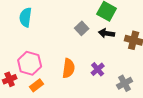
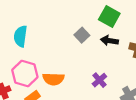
cyan semicircle: (26, 17) -> (20, 36), moved
orange semicircle: (69, 68) -> (53, 79), moved, turned 84

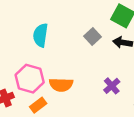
cyan semicircle: (20, 36) -> (41, 35), moved

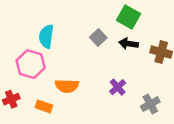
pink hexagon: (30, 79) -> (31, 64), moved
orange rectangle: (38, 105) -> (44, 106), turned 56

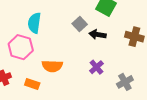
black arrow: (129, 44) -> (98, 35), moved

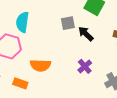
gray square: (80, 24) -> (68, 23), turned 32
black arrow: (98, 35) -> (86, 34), turned 35

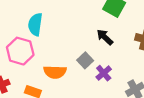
gray square: (68, 23) -> (85, 60), moved, turned -32

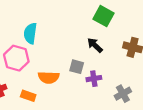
gray square: (85, 60) -> (77, 67), turned -32
purple cross: (104, 73) -> (94, 79), turned 32

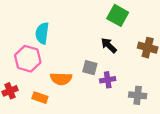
gray cross: (123, 94) -> (138, 95), turned 35

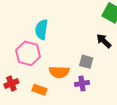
purple cross: (108, 80) -> (82, 83), moved

